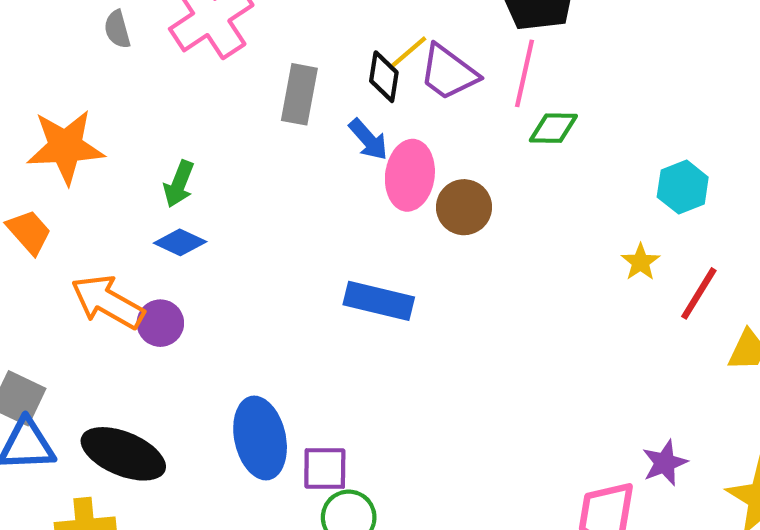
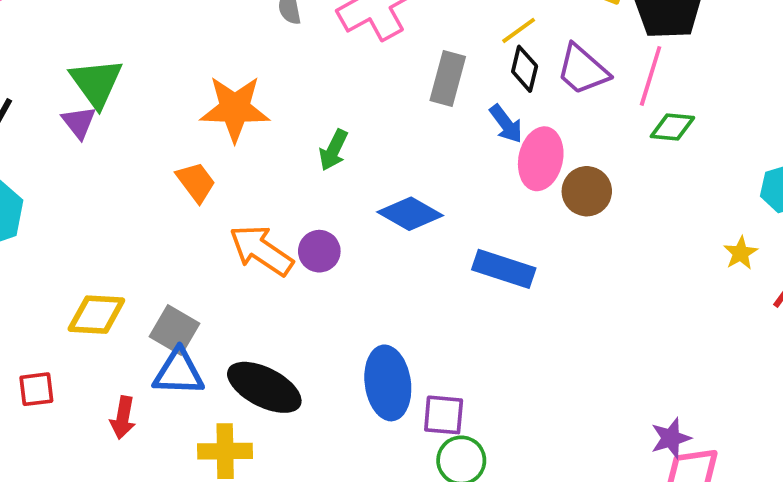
yellow line: (409, 52) -> (519, 30), moved
blue diamond: (180, 242) -> (410, 214), moved, size x1.4
purple circle: (160, 323) -> (319, 251), moved
purple star: (665, 463) -> (671, 438), moved

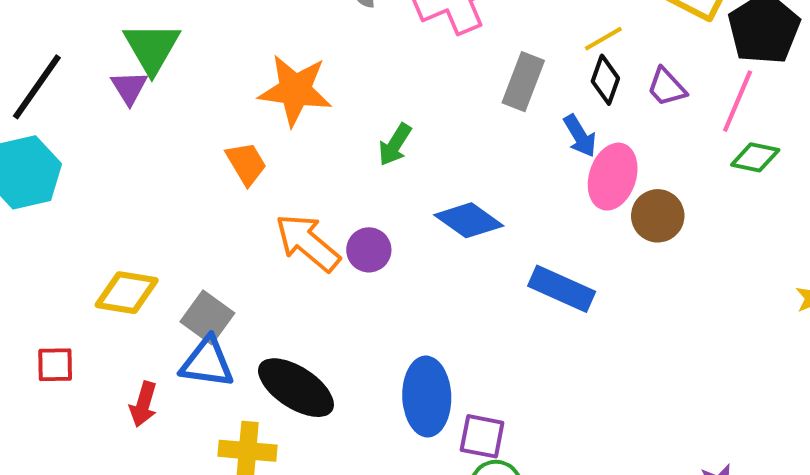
purple trapezoid: (583, 70) -> (667, 87), size x0.7

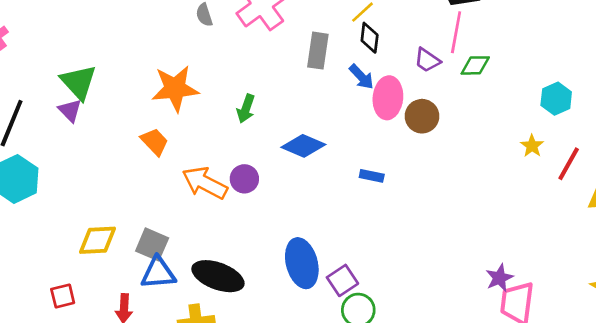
purple trapezoid: (667, 87) -> (427, 60), moved
blue rectangle: (562, 289) -> (372, 176), size x0.6
purple square: (482, 436) -> (342, 280), turned -32

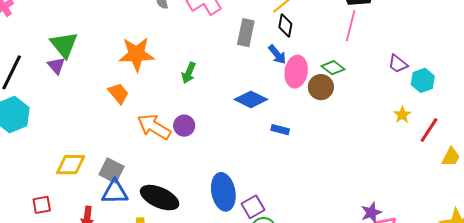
purple trapezoid: (427, 60) -> (398, 64), moved
green diamond: (475, 65) -> (333, 68), moved, turned 35
blue diamond: (303, 146) -> (251, 99), moved

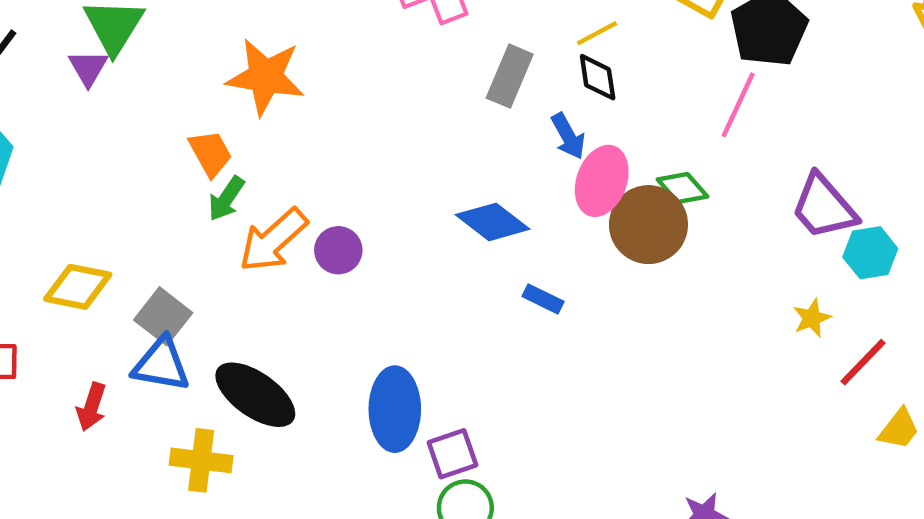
black diamond: (285, 25) -> (598, 77), turned -30
purple trapezoid: (398, 64) -> (824, 207), size x1.6
green arrow: (189, 73) -> (226, 199), moved
brown circle: (321, 87) -> (648, 225), size x1.4
orange arrow: (154, 127) -> (273, 240), turned -84

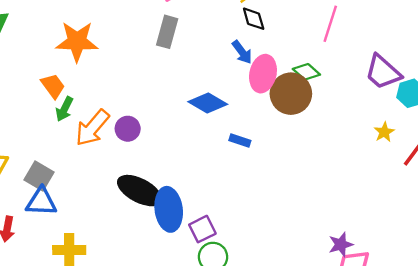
gray rectangle: (510, 76) -> (167, 32), moved
black ellipse: (255, 395) -> (140, 191), moved

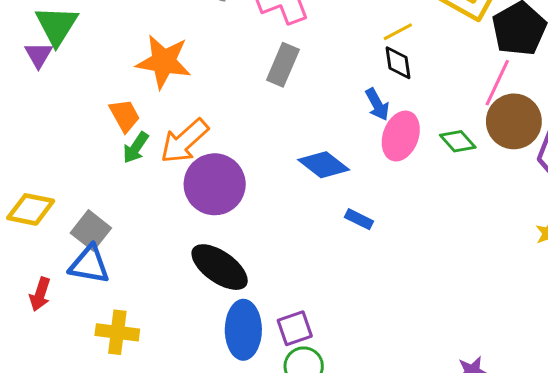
brown circle: (291, 94) -> (514, 121), moved
orange arrow: (92, 128) -> (184, 141), moved
purple circle: (128, 129) -> (215, 184), size x1.8
blue ellipse: (169, 209) -> (243, 330), moved

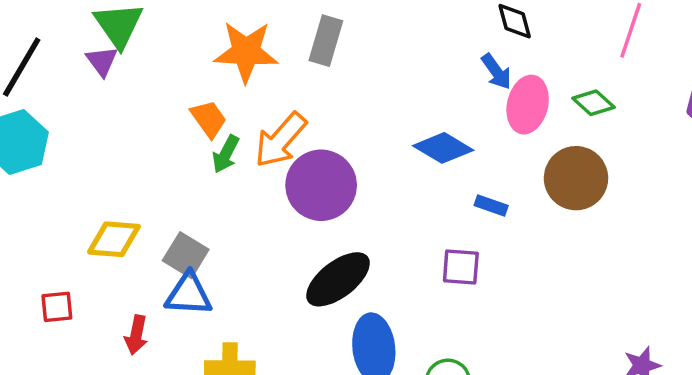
gray rectangle: (283, 65) -> (326, 41), moved
brown circle: (514, 121) -> (576, 178), moved
black ellipse: (220, 267) -> (338, 279), turned -66
purple square: (295, 328) -> (461, 267), moved, turned 30

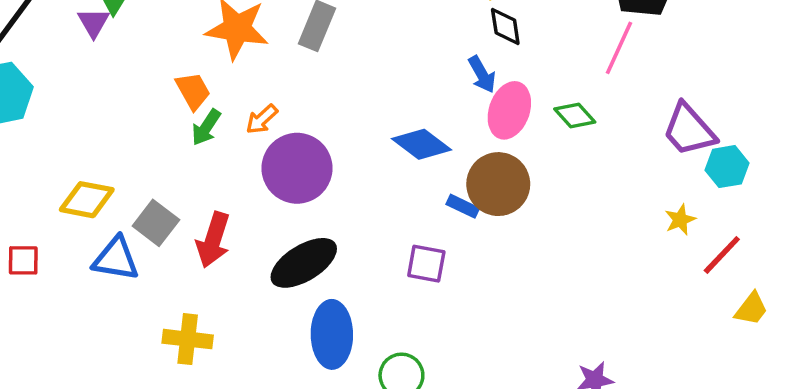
orange arrow: (281, 140) -> (262, 119), size x0.6
brown circle: (576, 178) -> (498, 184), moved
blue triangle: (189, 294) -> (116, 259), moved
red arrow: (136, 335) -> (213, 240), moved, size x1.4

